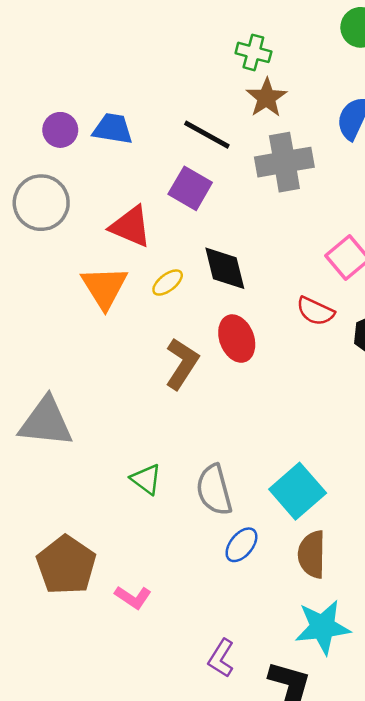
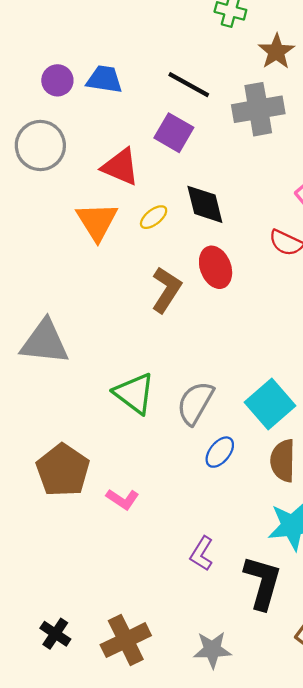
brown star: (267, 98) -> (276, 52), moved
green triangle: (146, 479) -> (134, 393), size x1.5
gray semicircle: (214, 490) -> (195, 403), turned 45

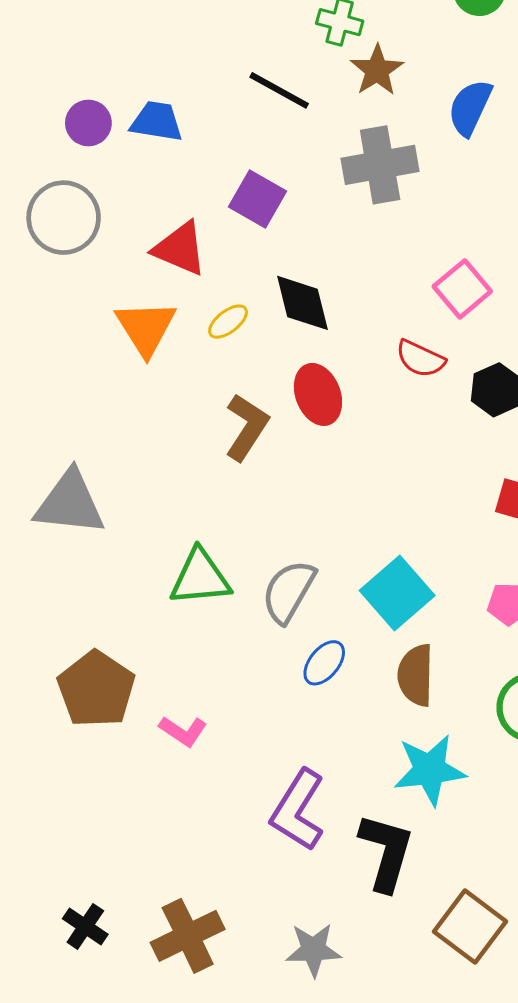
brown star: (276, 52) -> (377, 70), moved
black line: (189, 85) -> (279, 90), moved
green triangle: (134, 393) -> (200, 577), turned -42
purple L-shape: (202, 554) -> (298, 810), size x1.6

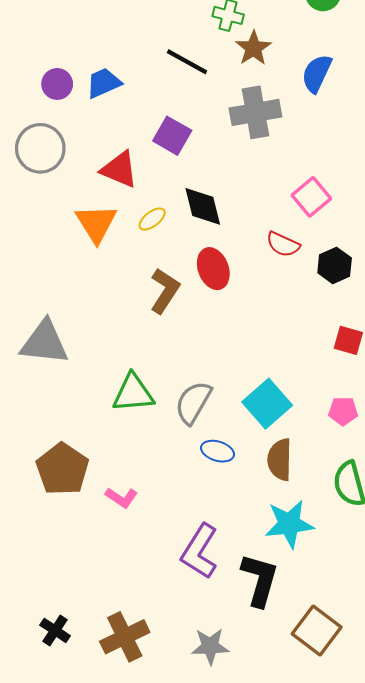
blue trapezoid: (157, 121) -> (104, 83), turned -33
blue ellipse: (324, 663) -> (218, 451), turned 68

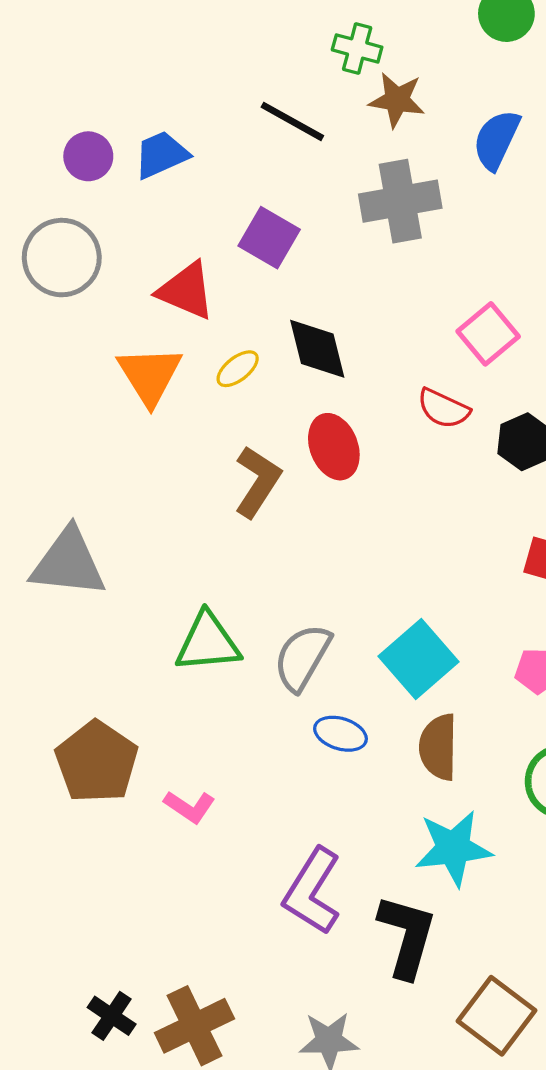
brown star: (253, 48) -> (397, 100), turned -30
black cross: (55, 630) -> (112, 1016), moved

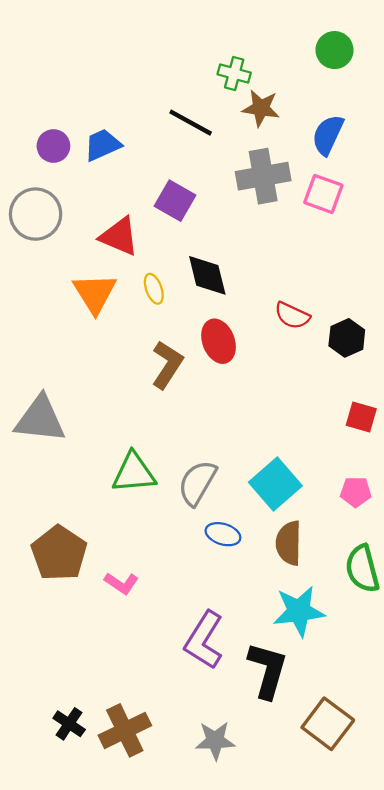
pink square: (488, 334) -> (323, 194), moved, turned -30
yellow ellipse: (238, 369) -> (154, 289), turned -72

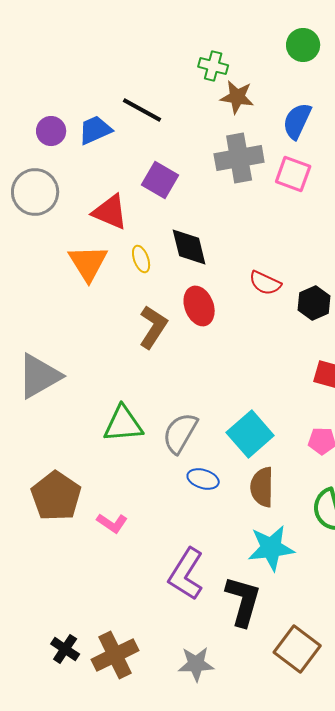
black line: (191, 123) -> (142, 110), moved
gray triangle: (40, 419) -> (39, 376), turned -36

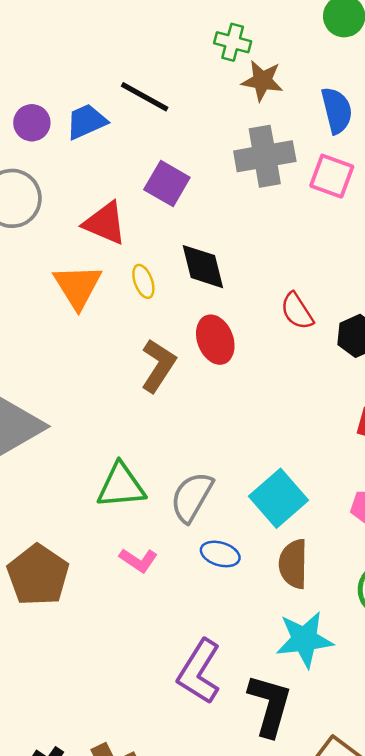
blue semicircle: (297, 121) -> (337, 110), turned 141
red semicircle: (265, 283) -> (297, 311), turned 32
pink L-shape: (112, 523) -> (138, 560), moved

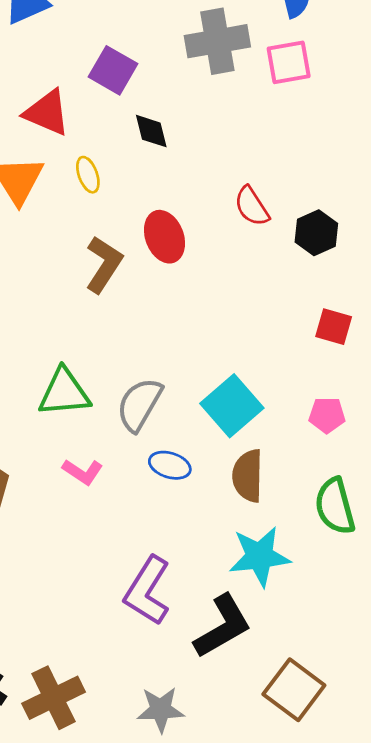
pink square: (332, 176) -> (289, 62), turned -30
black diamond: (203, 267) -> (151, 131), moved, size x0.7
black L-shape: (270, 705) -> (223, 626), turned 44

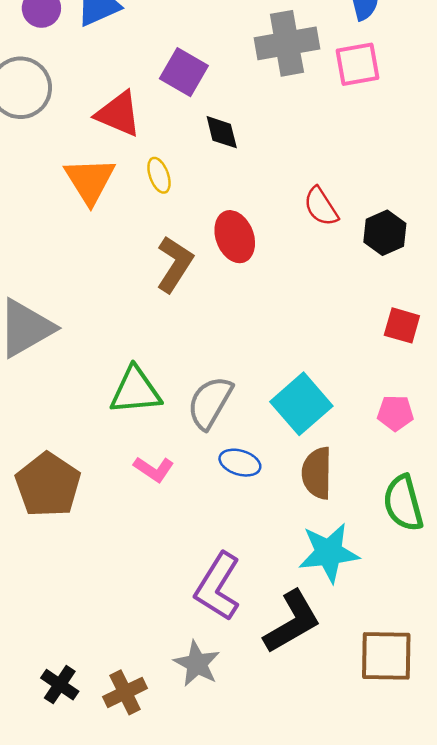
brown square: (294, 690) -> (386, 656), moved, turned -36
brown cross: (54, 698) -> (125, 692), size x0.7
gray star: (161, 710) -> (197, 664), moved, turned 30

